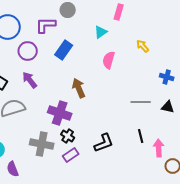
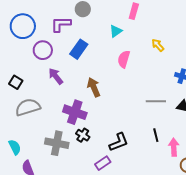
purple arrow: (30, 80) -> (56, 76), moved
purple rectangle: (71, 155) -> (103, 163), moved

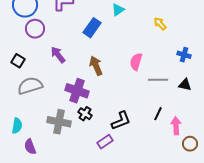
blue rectangle: (79, 49) -> (92, 28), moved
purple circle: (43, 50) -> (35, 29), moved
pink semicircle: (124, 59) -> (136, 62), moved
black line: (156, 135) -> (158, 114), turned 40
cyan semicircle: (15, 147) -> (17, 126), turned 35

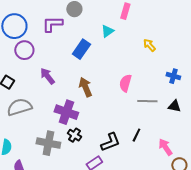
black line: (158, 114) -> (136, 135), moved
pink arrow: (176, 126) -> (165, 147), turned -30

